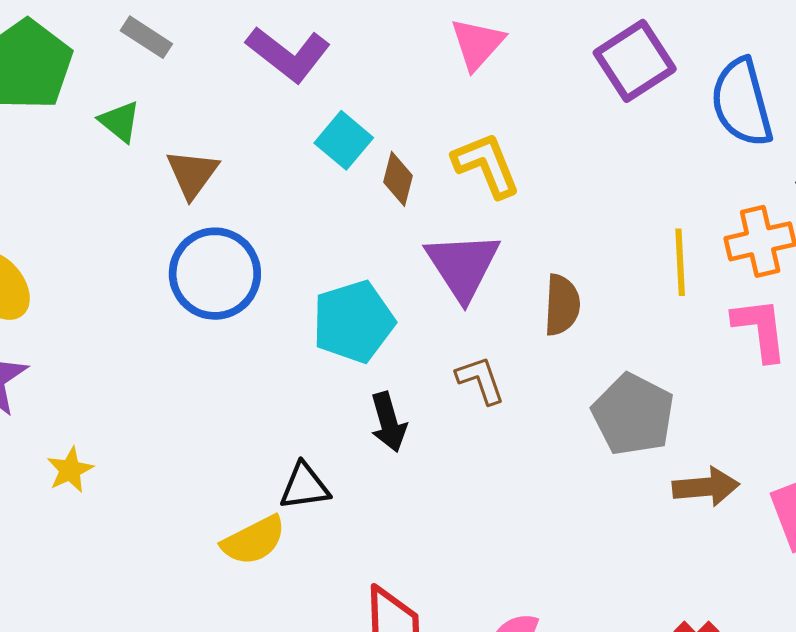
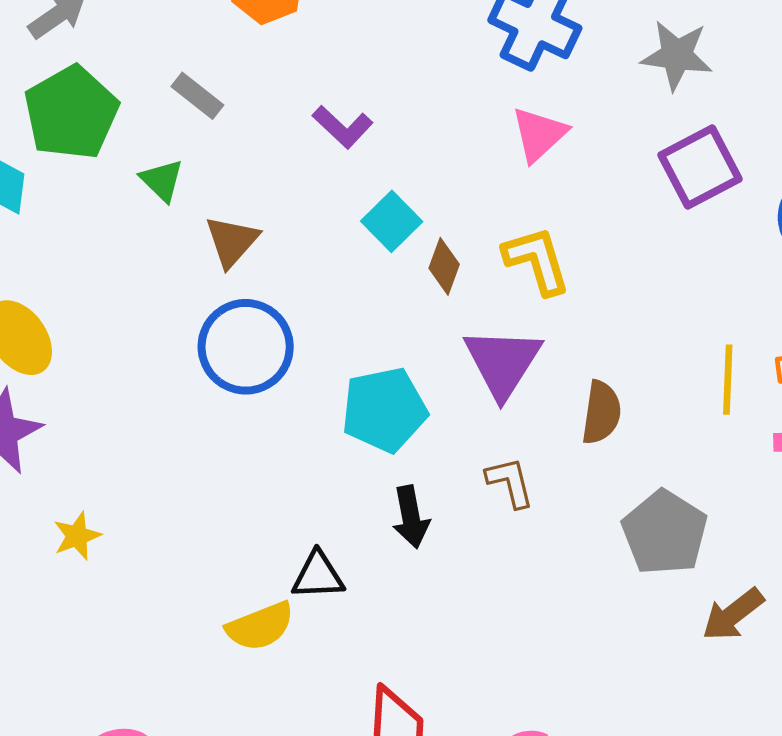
purple L-shape: (288, 54) -> (343, 127), size x0.7
brown arrow: (706, 487) -> (733, 614), turned 142

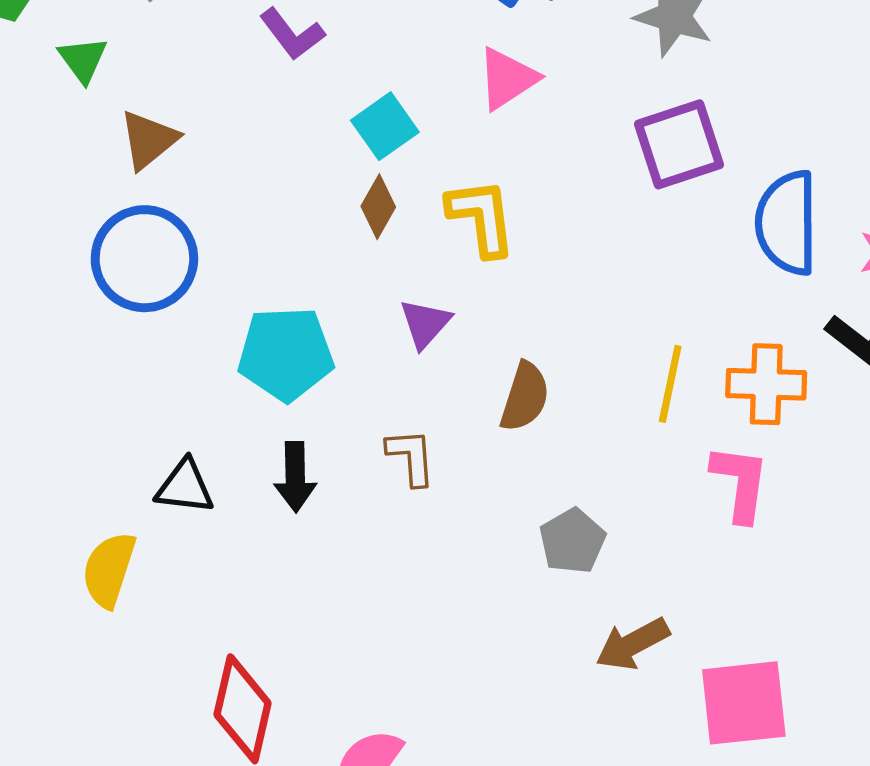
cyan square: (392, 221) -> (385, 126), moved
purple triangle: (503, 362) -> (425, 323), size x0.6
gray pentagon: (665, 533) -> (572, 541), size x0.7
black triangle: (318, 576) -> (185, 487), moved
yellow semicircle: (260, 626) -> (109, 570), turned 120

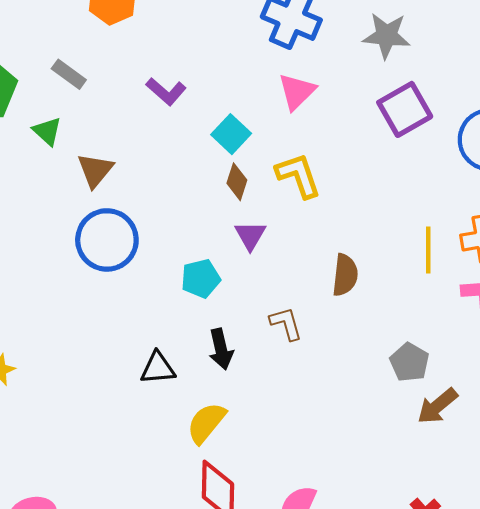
purple triangle: (425, 323) -> (250, 235), moved
cyan pentagon: (286, 354) -> (201, 278), size x0.7
gray pentagon: (572, 541) -> (409, 362), moved
yellow semicircle: (109, 570) -> (206, 423), moved, turned 33

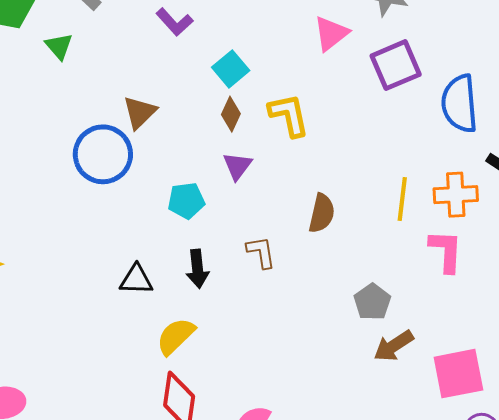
pink triangle: (297, 92) -> (331, 33), moved
brown triangle: (95, 170) -> (140, 112), moved

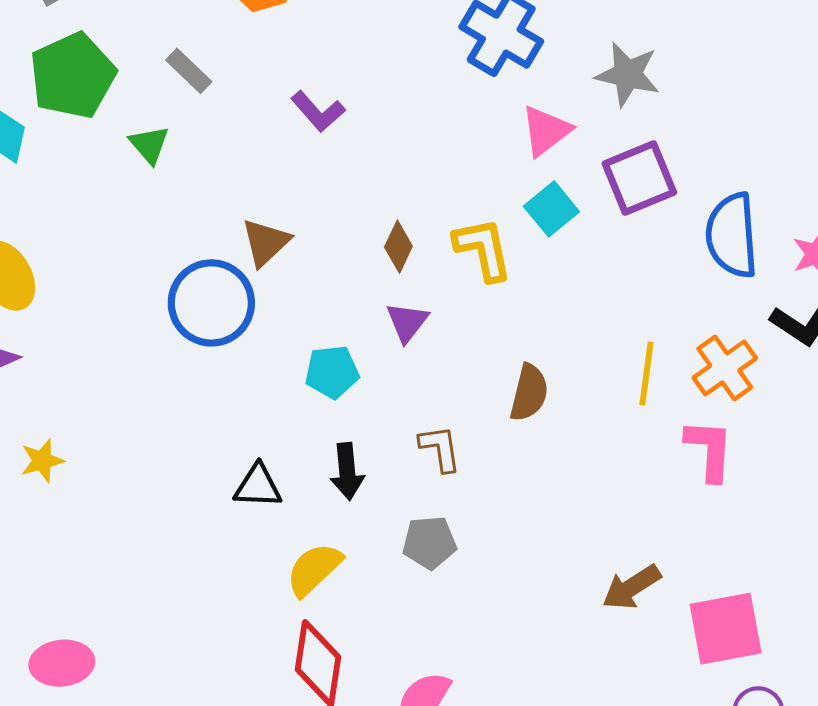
cyan square: (231, 69) -> (551, 209), moved
orange cross: (456, 195) -> (725, 368), turned -33
gray pentagon: (372, 302) -> (429, 542), moved, turned 30

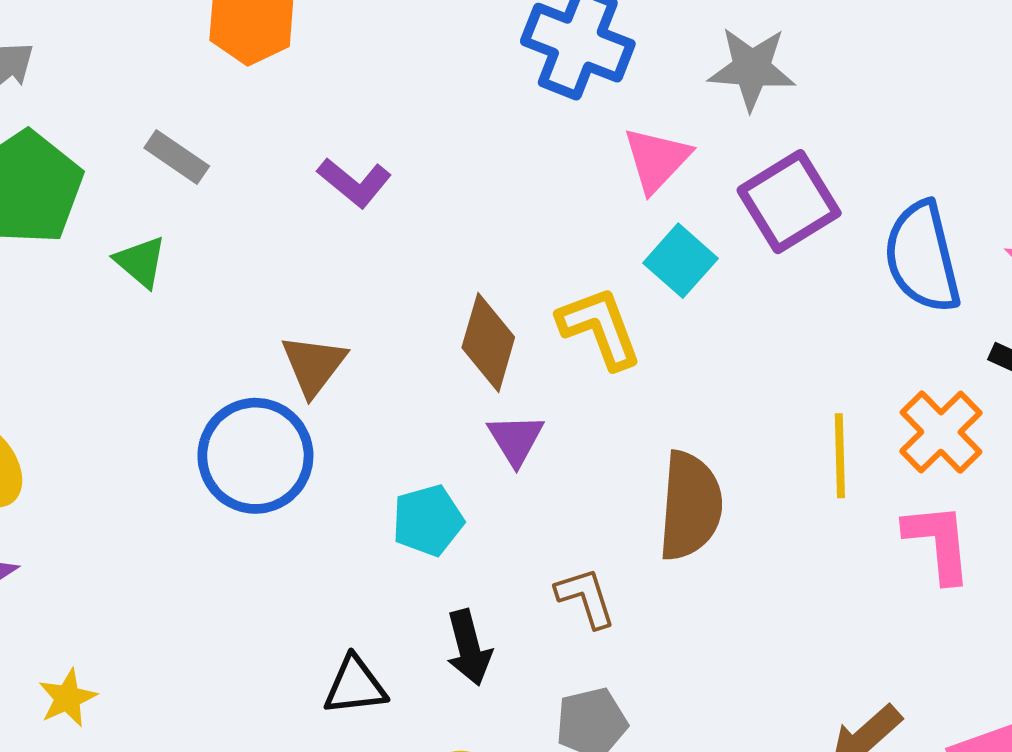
brown diamond: (398, 247) -> (488, 342), size x1.4
brown semicircle: (529, 393) -> (690, 506), size x1.4

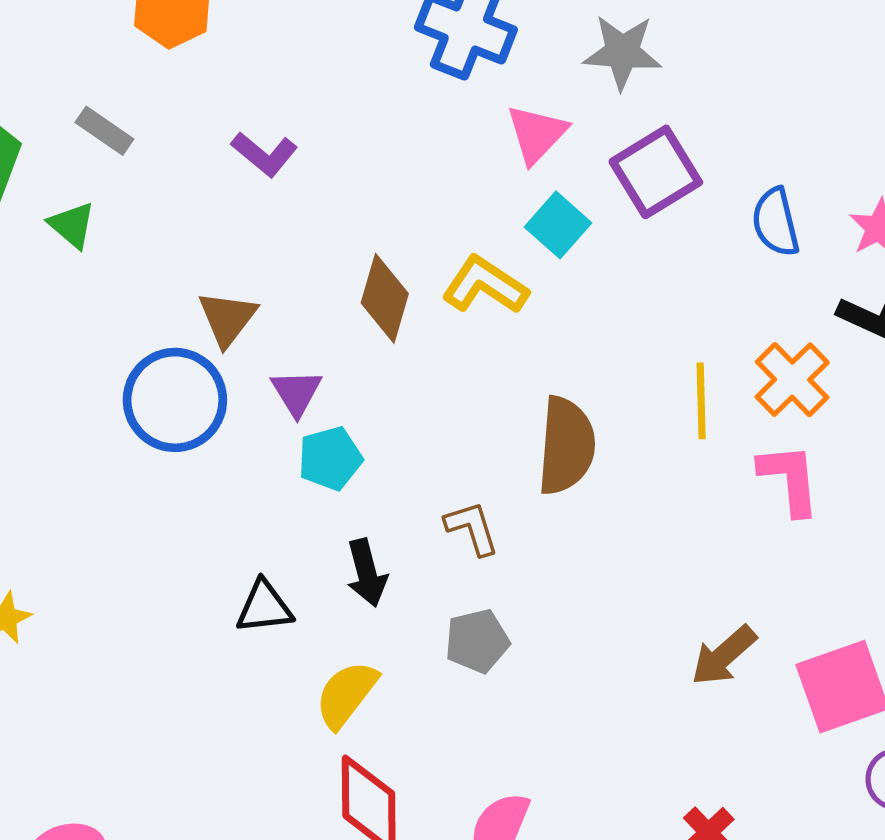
blue semicircle: (922, 257) -> (776, 222), size x0.7
yellow L-shape: (600, 328) -> (485, 285), turned -36
purple triangle: (516, 439) -> (296, 393), moved

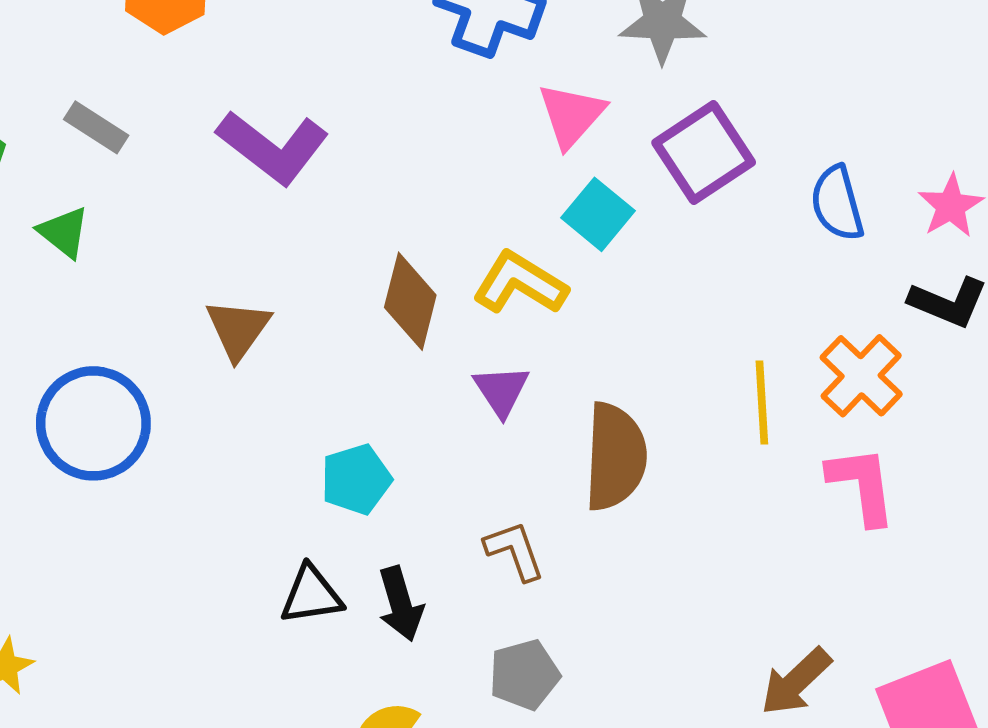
purple L-shape: (264, 154) -> (273, 147), size x1.5
purple triangle: (296, 393) -> (501, 391), moved
blue circle: (175, 400) -> (93, 423), moved
black triangle: (264, 607) -> (311, 595), moved

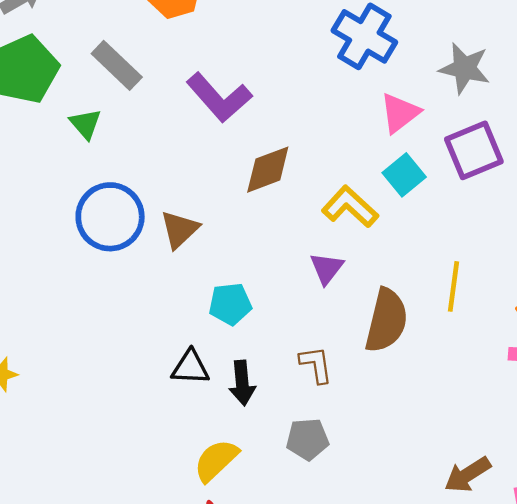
gray rectangle: (96, 127) -> (117, 65), size x1.4
brown diamond: (410, 301) -> (268, 170), moved, turned 44
brown triangle: (238, 329) -> (180, 229), moved
yellow line: (762, 402) -> (454, 286), moved
blue circle: (93, 423) -> (110, 217), moved

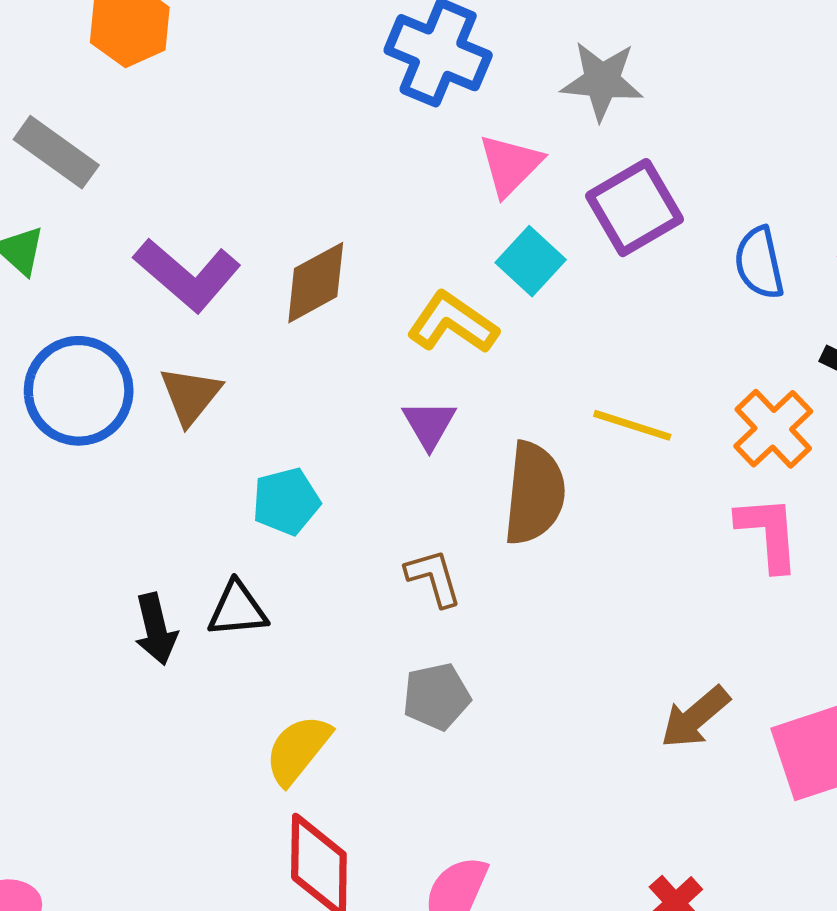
purple L-shape: (219, 98) -> (187, 275), moved
yellow line: (454, 286) -> (632, 425), turned -72
black arrow: (242, 383) -> (156, 629), moved

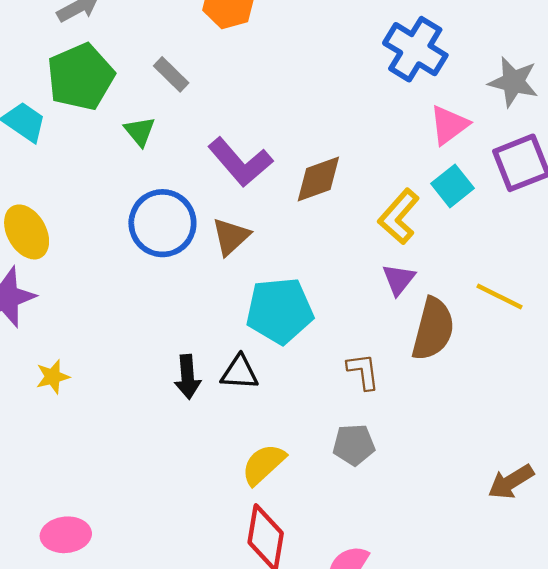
gray rectangle: (56, 152) -> (171, 74), size x0.7
yellow L-shape: (453, 323) -> (399, 217), turned -92
purple triangle: (429, 424) -> (399, 279), moved
cyan pentagon: (286, 501) -> (280, 311), size x1.6

